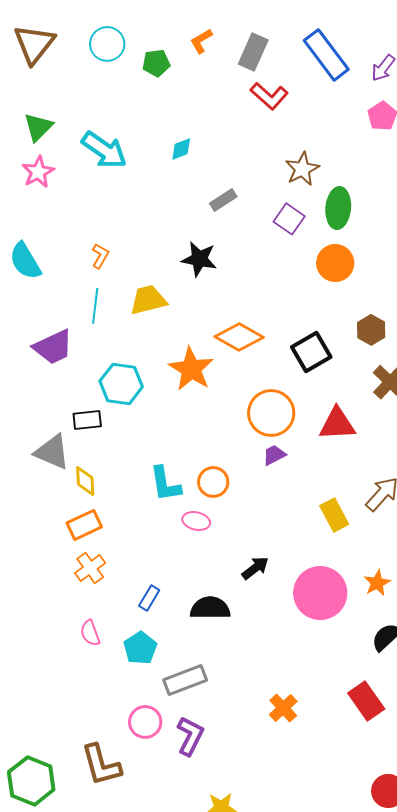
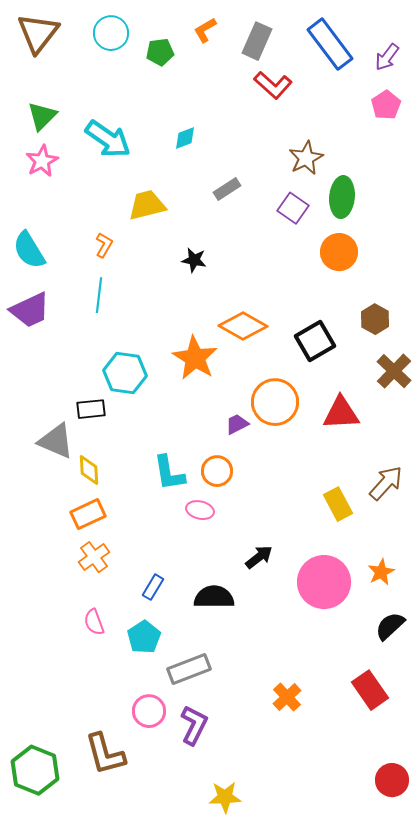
black star: (199, 259) -> (194, 260), moved, size x0.7
yellow trapezoid: (148, 300) -> (147, 205), moved
purple trapezoid: (53, 347) -> (30, 310), moved
purple trapezoid: (274, 455) -> (237, 424), moved

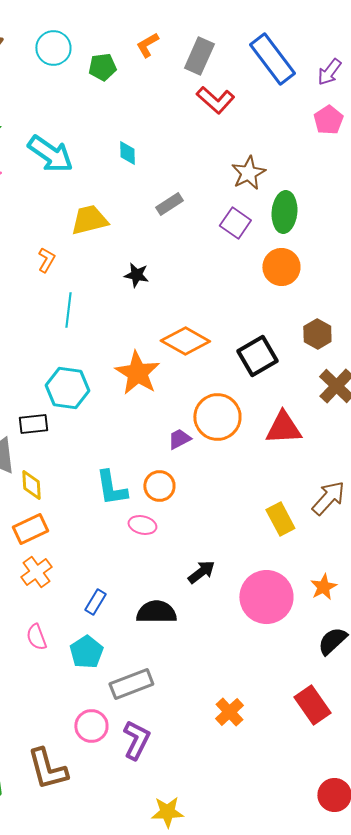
cyan diamond: (185, 138) -> (127, 153), turned -70
cyan line: (99, 295) -> (68, 310), moved

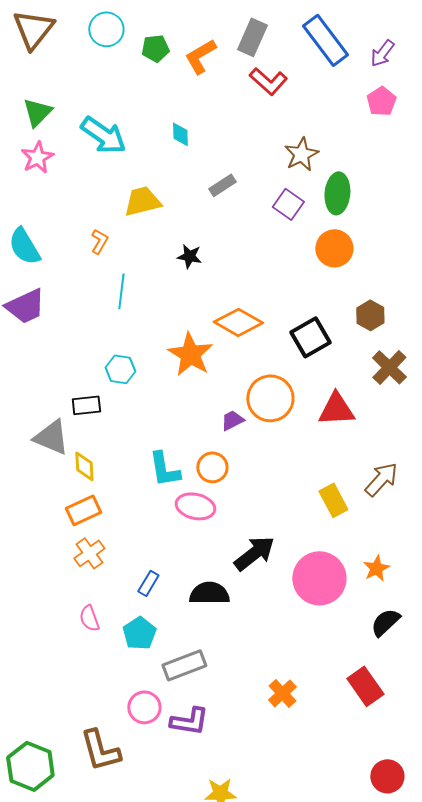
orange L-shape: (147, 45) -> (200, 56), moved, size x1.4
cyan hexagon: (67, 388) -> (120, 369), size x0.7
pink ellipse: (142, 525) -> (195, 506), size x1.4
black arrow: (201, 572) -> (254, 553), size x1.5
purple L-shape: (136, 740) -> (189, 721), turned 72

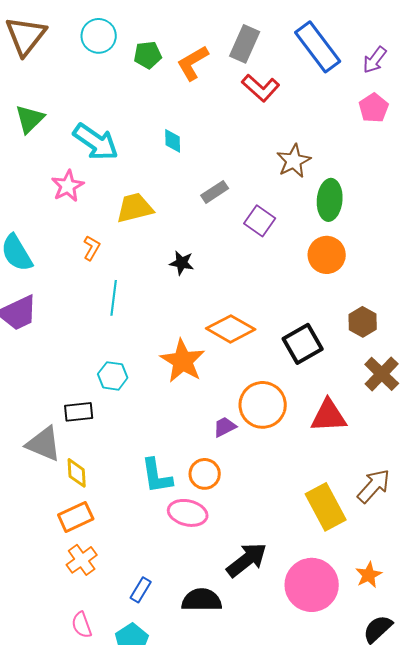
pink star: (37, 157) -> (68, 186), moved
purple square: (288, 204) -> (260, 221), moved
yellow rectangle: (333, 500) -> (326, 507), size x1.4

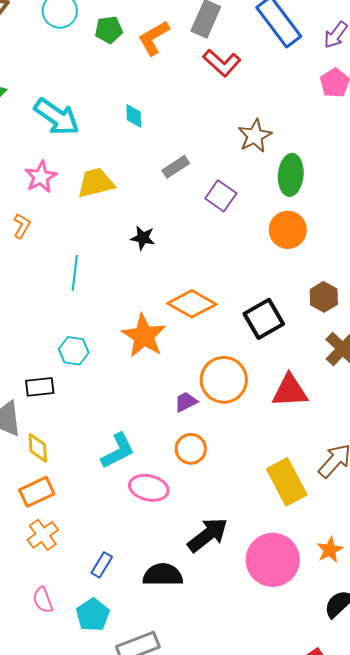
pink star: (68, 186) -> (41, 177), moved
orange L-shape: (92, 248) -> (22, 226), moved
orange circle: (205, 474) -> (191, 449), moved
cyan L-shape: (157, 476) -> (118, 451), turned -108

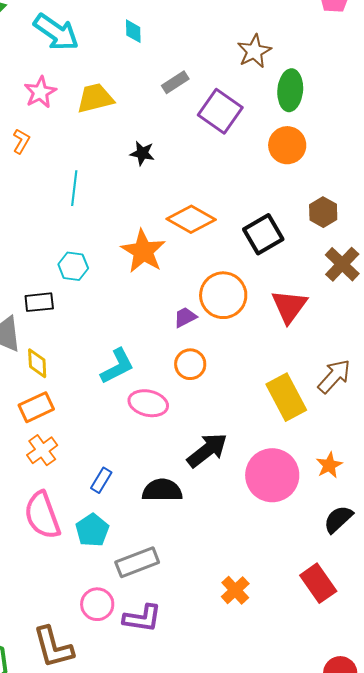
purple square: (221, 196) -> (220, 111), size x1.4
red triangle: (290, 391) -> (289, 306), turned -51
pink semicircle: (43, 600) -> (42, 515), size x1.8

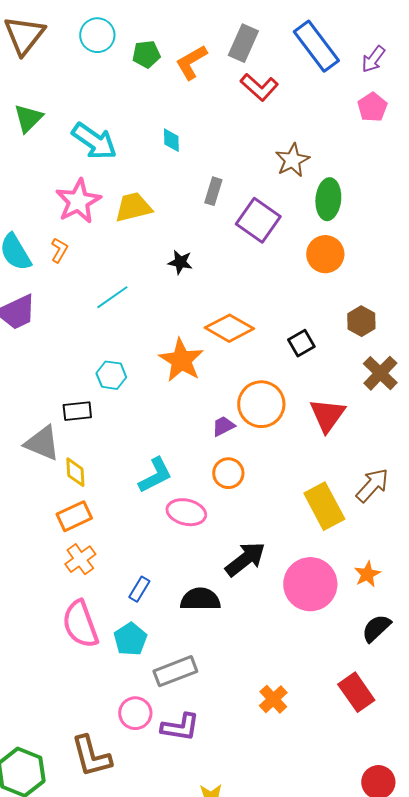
gray rectangle: (175, 82) -> (213, 191), turned -40
pink star: (40, 92) -> (78, 201), size x1.4
cyan line: (74, 188) -> (112, 297), turned 48
black square: (263, 234) -> (301, 343), size x0.7

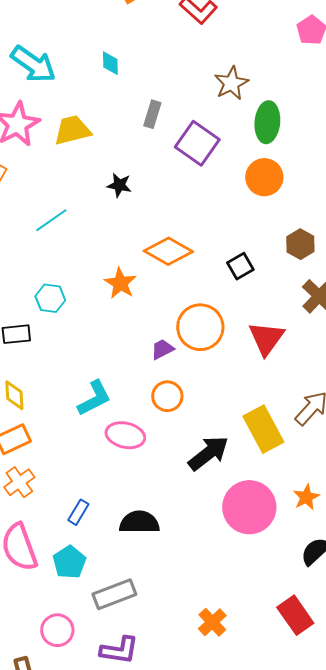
orange star: (181, 360) -> (120, 283), size x0.7
black arrow: (245, 559) -> (208, 453), moved
pink circle: (135, 713) -> (57, 630), moved

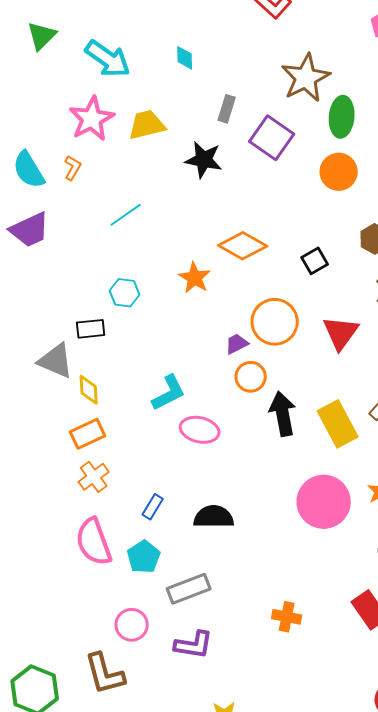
brown star: (231, 83) -> (306, 78), size x1.4
black star: (119, 185) -> (204, 160), moved, size x1.5
orange circle: (167, 396) -> (251, 377), moved
black arrow: (208, 453) -> (283, 414), moved, turned -63
orange cross: (212, 622) -> (287, 617), turned -36

